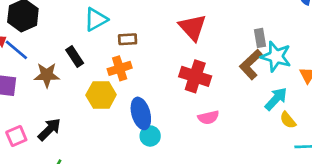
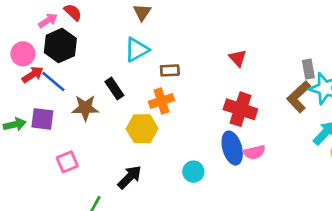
red triangle: (193, 27) -> (238, 58), size x0.6
blue ellipse: (141, 113) -> (232, 148), moved
black arrow: (49, 129) -> (130, 177), moved
pink square: (16, 136) -> (67, 162), moved

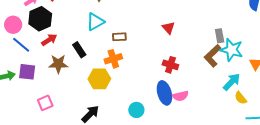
red arrow: (33, 75) -> (49, 40), moved
blue line: (53, 82) -> (21, 45), moved
red cross: (240, 109) -> (170, 65), size x0.7

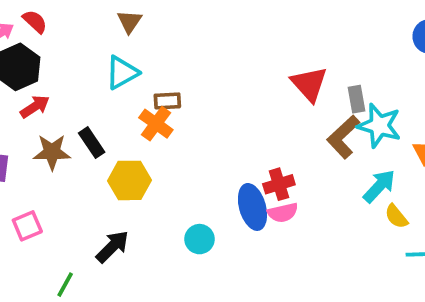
red triangle: (168, 28) -> (309, 84), moved, size x1.5
black rectangle: (79, 50) -> (92, 143), moved
orange cross: (113, 59) -> (156, 124), moved, turned -36
red cross: (170, 65) -> (279, 184), moved, turned -35

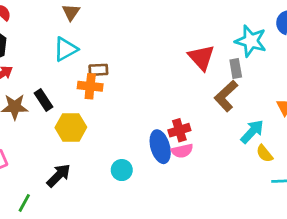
orange cross: (156, 124) -> (90, 86), turned -30
cyan star: (379, 126) -> (251, 41), moved

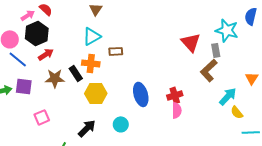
orange cross: (90, 86) -> (91, 63), moved
blue ellipse: (160, 147) -> (141, 94), moved
pink semicircle: (182, 151) -> (177, 110), turned -77
cyan circle: (122, 170) -> (121, 124), moved

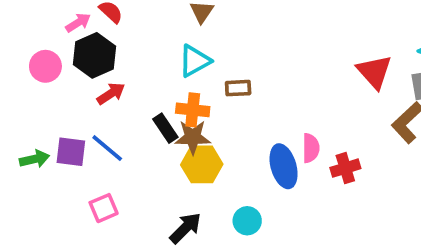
blue line: (18, 59) -> (107, 148), moved
brown star: (55, 78) -> (193, 137), moved
pink semicircle: (177, 110) -> (311, 148), moved

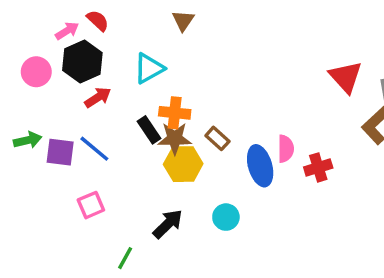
cyan triangle: (194, 61) -> (149, 68), moved
brown rectangle: (238, 88) -> (217, 138), moved, turned 45
green arrow: (35, 159) -> (28, 140), moved

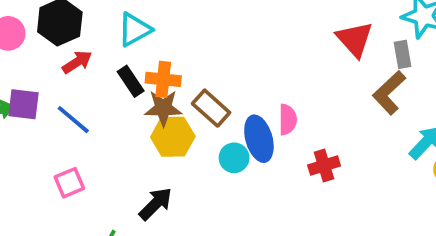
black rectangle: (149, 130) -> (131, 81), moved
brown rectangle: (217, 138) -> (211, 108), size x1.4
purple square: (60, 152) -> (23, 104), moved
red cross: (318, 167) -> (324, 165), moved
cyan circle: (226, 217) -> (234, 158), moved

